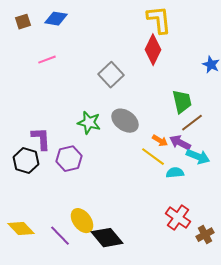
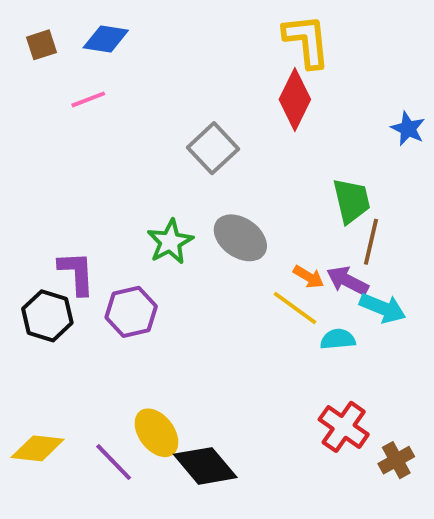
pink line: (47, 60) -> (88, 99), moved
green star: (89, 123) -> (170, 242), turned 30
brown line: (192, 123) -> (371, 242), turned -40
yellow diamond: (21, 229) -> (38, 448), turned -40

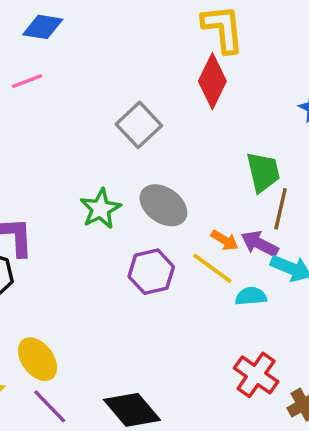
purple hexagon: (131, 312) -> (151, 272), moved
yellow ellipse: (156, 433) -> (38, 359), moved

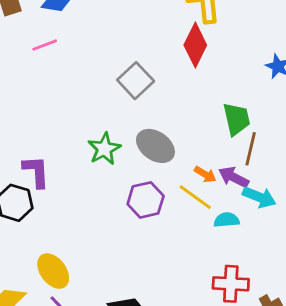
red cross: (256, 375) -> (231, 284), turned -32

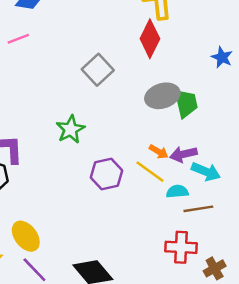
gray ellipse: (155, 146) -> (162, 96), moved, turned -52
brown line: (251, 149) -> (198, 209), moved, turned 68
purple arrow: (234, 177) -> (183, 154), turned -40

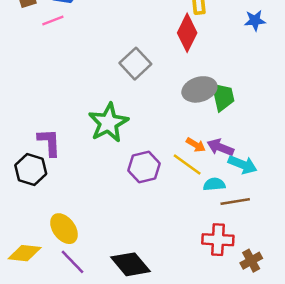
pink line: (18, 39) -> (53, 20), moved
blue star: (222, 57) -> (255, 20), moved, turned -30
green star: (70, 129) -> (108, 123), size x1.4
purple arrow: (183, 154) -> (220, 147), turned 35

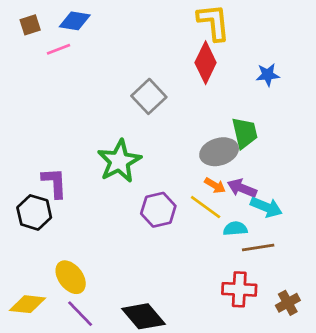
blue star: (255, 20) -> (268, 75), moved
gray ellipse: (199, 89) -> (219, 152), moved
brown cross: (251, 261) -> (288, 303), moved

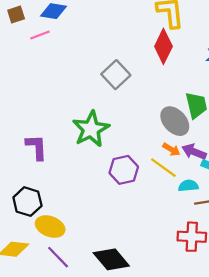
gray ellipse: (219, 152) -> (175, 121), turned 64
black hexagon: (34, 212) -> (27, 202), moved
yellow ellipse: (71, 277) -> (50, 227), turned -32

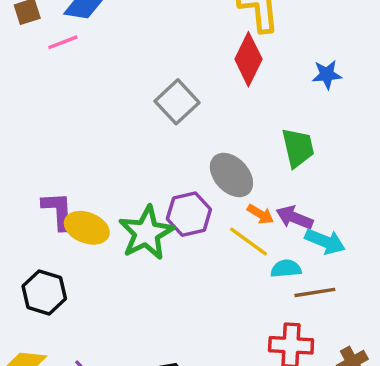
gray ellipse: (175, 121) -> (231, 175), moved
green star: (91, 129) -> (146, 233), moved
purple hexagon: (124, 170) -> (189, 214), moved
yellow ellipse: (50, 227) -> (87, 228), moved

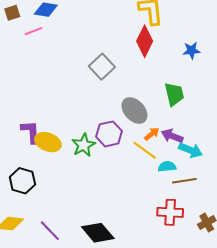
orange arrow: (260, 214) -> (152, 134), turned -70
green star: (146, 233) -> (84, 145), size x0.7

